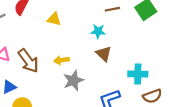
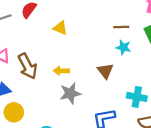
cyan star: (98, 31) -> (123, 47), moved

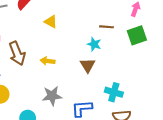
cyan star: (123, 47) -> (94, 44), moved
gray star: (70, 93) -> (52, 96), moved

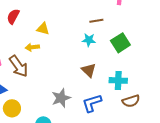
green square: (137, 35) -> (120, 43), moved
yellow arrow: (48, 61) -> (32, 47), moved
brown triangle: (88, 65) -> (89, 70), moved

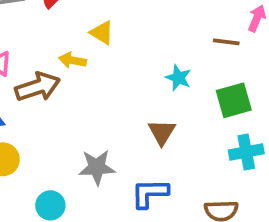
brown line: (96, 21) -> (226, 42), moved
brown arrow: (19, 66) -> (38, 87), turned -90
cyan cross: (118, 80) -> (246, 152), moved, turned -30

